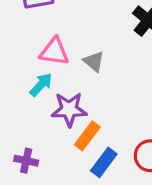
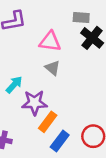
pink triangle: (54, 52) -> (50, 42), moved

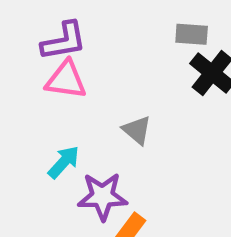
pink triangle: (50, 42) -> (66, 80), moved

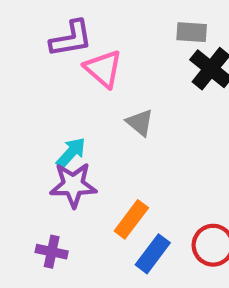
pink triangle: (66, 80) -> (103, 69), moved, turned 33
purple star: (103, 196) -> (73, 185), moved

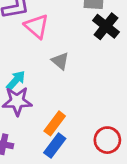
blue rectangle: (153, 254) -> (55, 146), moved

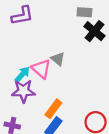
pink triangle: (37, 26) -> (41, 69), moved

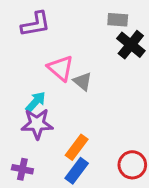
pink triangle: (41, 69) -> (61, 68), moved

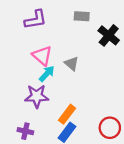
gray rectangle: (118, 20) -> (82, 16), moved
pink triangle: (61, 68) -> (42, 56), moved
cyan arrow: (36, 102) -> (47, 74), moved

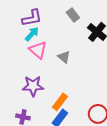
gray rectangle: (82, 16) -> (73, 15), turned 48
cyan arrow: (47, 74) -> (32, 34), moved

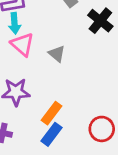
cyan arrow: (32, 34) -> (15, 23), turned 133

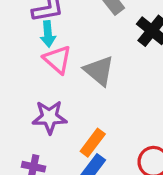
gray triangle: (57, 54) -> (99, 71), size x1.5

